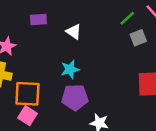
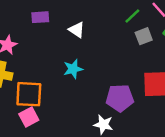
purple pentagon: (75, 97) -> (120, 98), moved
pink square: (27, 116) -> (29, 117), turned 30

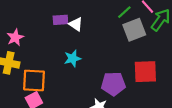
purple rectangle: (40, 17) -> (60, 20), moved
gray square: (144, 36) -> (134, 30), size x1.5

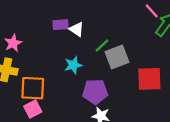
green line: (124, 12) -> (102, 45), moved
gray square: (134, 30) -> (117, 57), moved
purple pentagon: (113, 84) -> (95, 92), moved

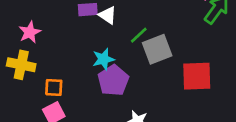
orange square: (33, 88) -> (54, 87), size x0.6
purple pentagon: (95, 92) -> (113, 80), moved, turned -30

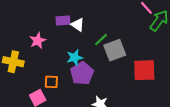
pink star: (30, 32) -> (38, 41), moved
orange square: (54, 87) -> (51, 82), moved

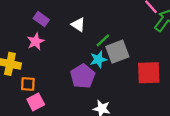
purple rectangle: (63, 21) -> (41, 19), moved, turned 40
cyan star: (75, 58) -> (98, 59), moved
orange square: (51, 82) -> (28, 84), moved

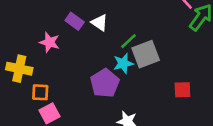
purple rectangle: (41, 19) -> (75, 21), moved
pink star: (36, 41) -> (50, 42), turned -30
red square: (149, 73) -> (182, 90), moved, size x0.6

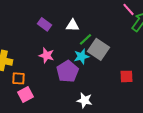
white triangle: (100, 23) -> (72, 25), moved, turned -32
pink star: (50, 42) -> (46, 55), moved
gray square: (146, 54) -> (98, 49), turned -35

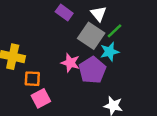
white triangle: (72, 25) -> (99, 14), turned 48
gray square: (98, 49) -> (91, 36), moved
pink star: (46, 55) -> (70, 63), moved

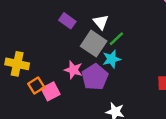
orange square: (32, 79) -> (36, 85), turned -35
pink square: (41, 98) -> (51, 91), moved

